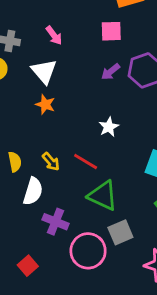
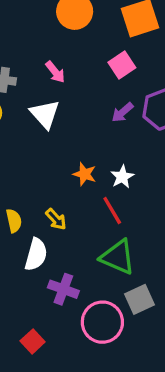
pink square: (111, 31) -> (122, 65), turned -30
orange star: (45, 104) -> (85, 174), moved
red line: (86, 162) -> (112, 211), moved, turned 30

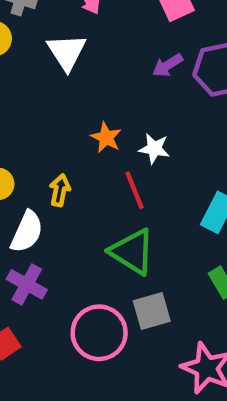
white star: (122, 177) -> (154, 149), turned 30
yellow arrow: (56, 219) -> (60, 190), turned -135
purple cross: (63, 289) -> (27, 284), moved

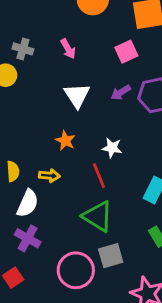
white triangle: (67, 52) -> (77, 95), moved
orange star: (106, 138) -> (65, 141), moved
yellow arrow: (60, 190) -> (49, 176), turned 84

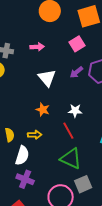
pink arrow: (68, 49) -> (37, 47), turned -56

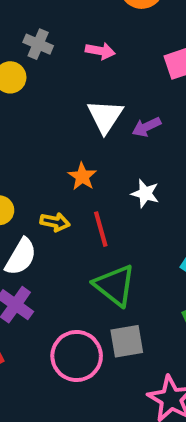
purple arrow: (76, 72) -> (146, 127), moved
red line: (68, 131) -> (101, 229), moved

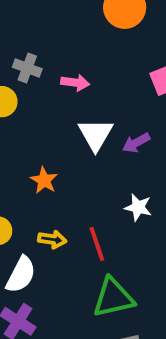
pink arrow: (100, 51) -> (75, 83), moved
orange star: (82, 176) -> (44, 180), moved
green triangle: (115, 285) -> (113, 298), turned -48

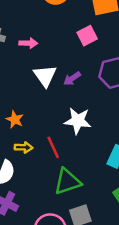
orange star: (44, 180) -> (15, 119), moved
white star: (138, 207) -> (78, 121), size x1.5

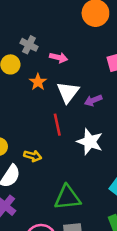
orange star: (15, 119) -> (38, 82), moved
red line: (53, 147) -> (57, 125), moved

